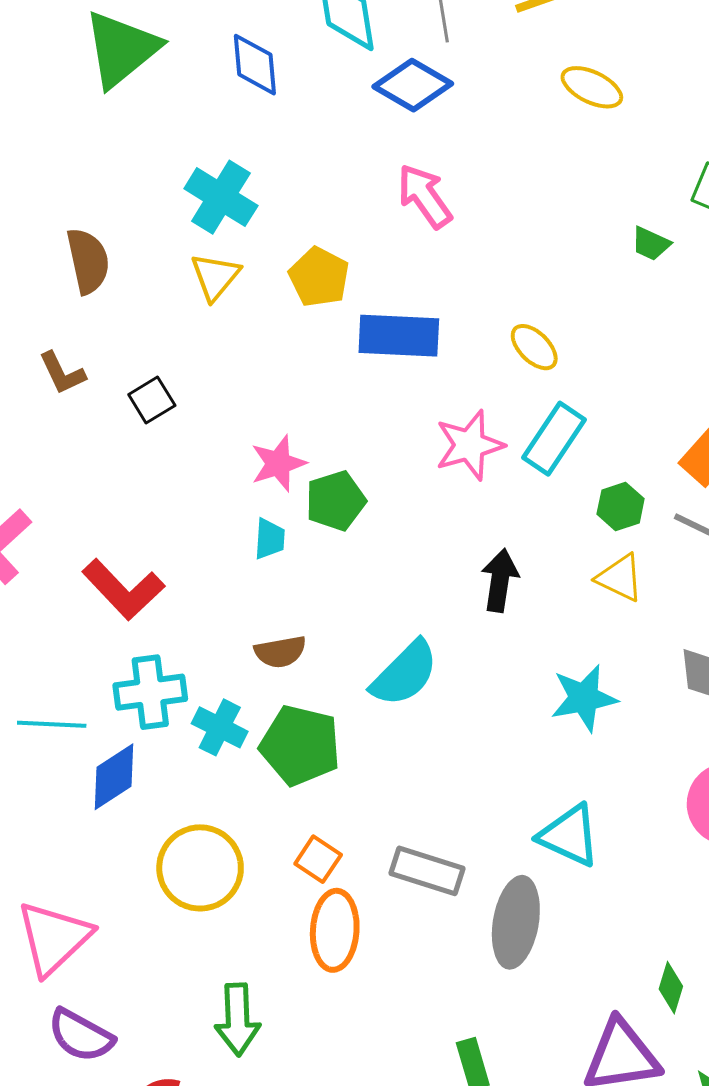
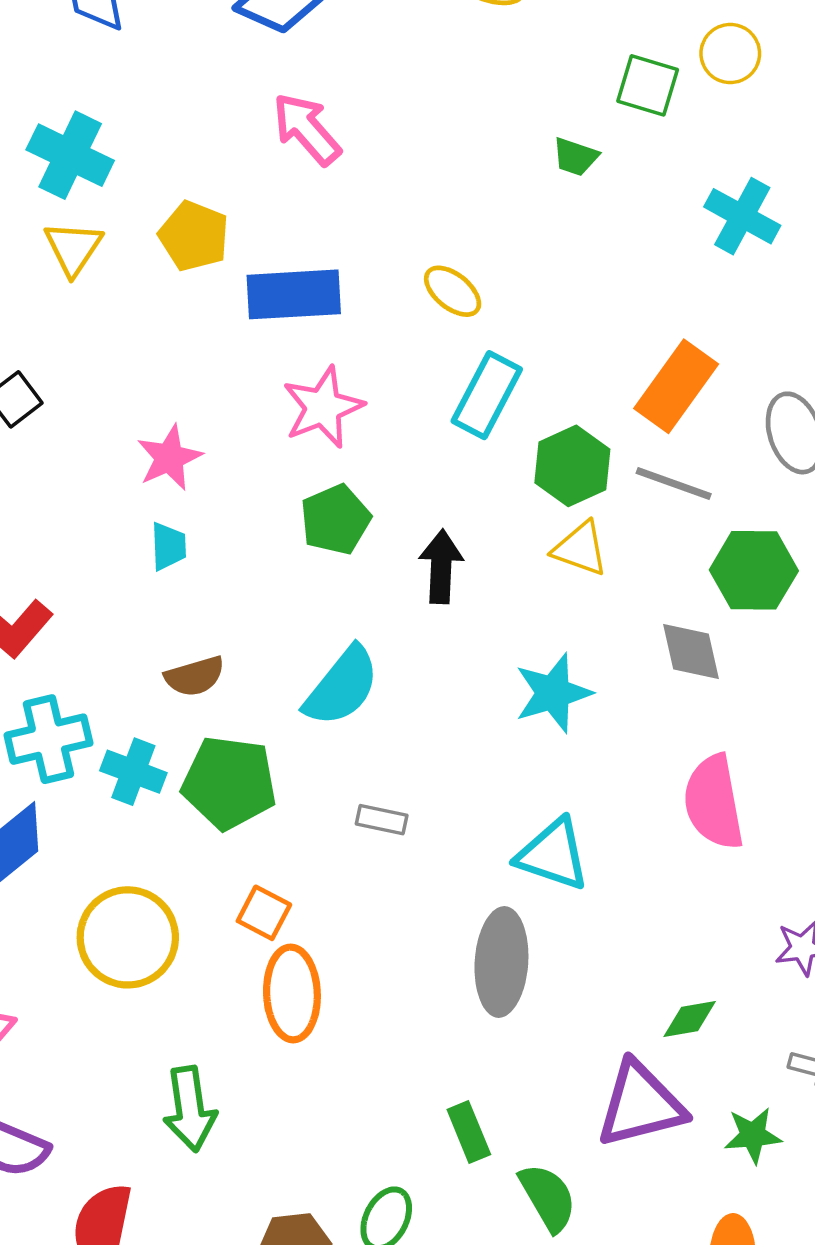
pink star: (470, 445) -> (323, 407), moved
green pentagon: (336, 501) -> (335, 520), moved
green hexagon: (621, 506) -> (572, 466), size x1.4
gray rectangle: (427, 871) -> (382, 820), moved, size x0.6
green diamond: (671, 988) -> (690, 1019), turned 69

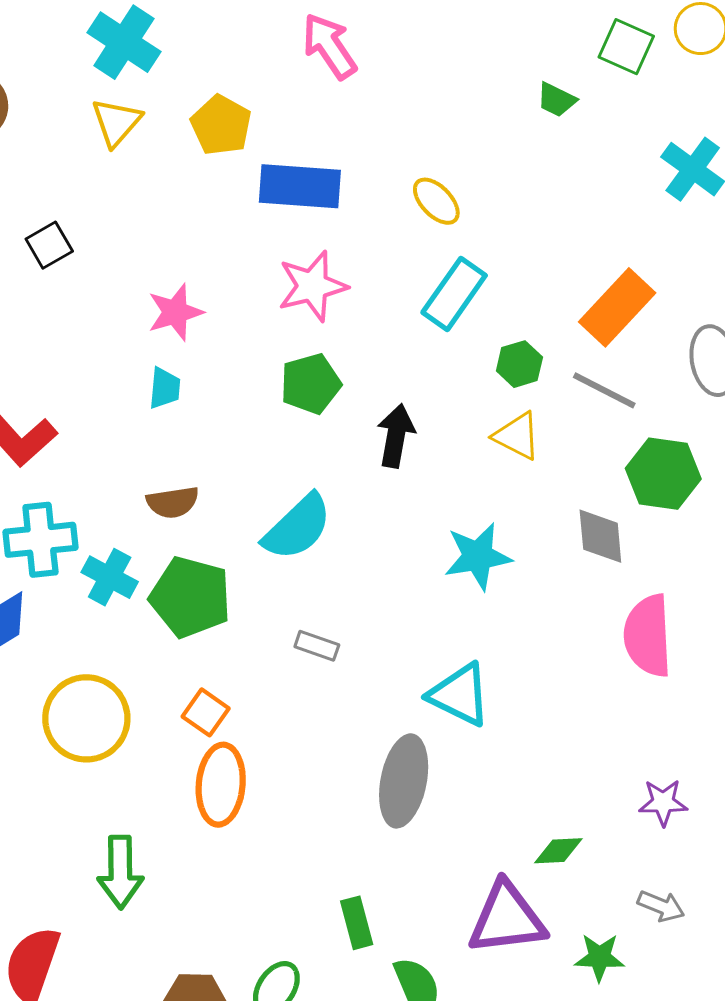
green hexagon: (572, 466) -> (519, 364), size x0.7
pink semicircle: (714, 802) -> (648, 636), moved

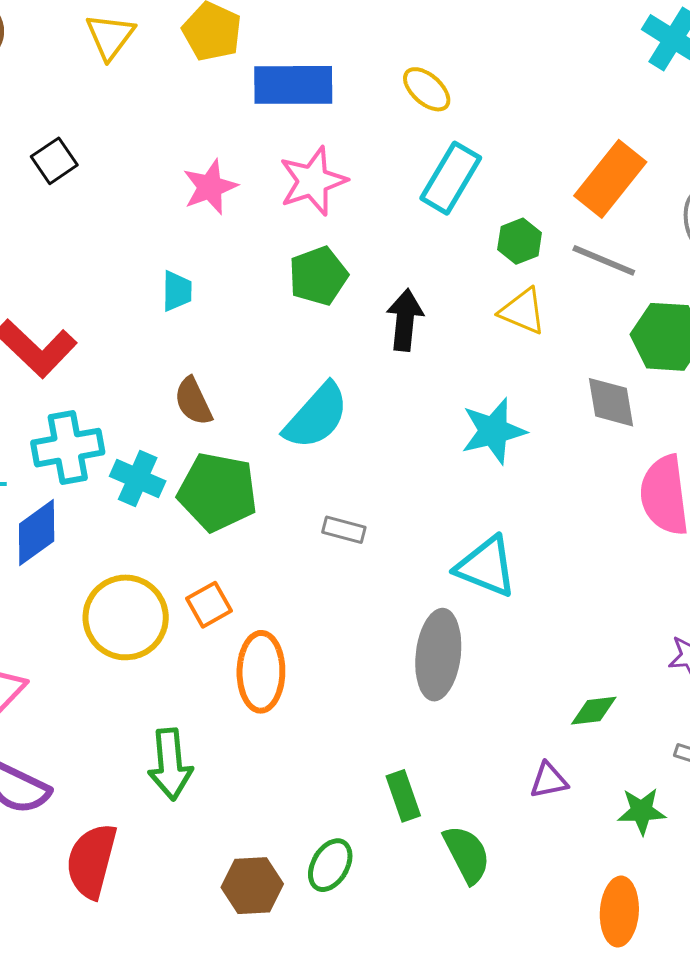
pink star: (175, 312) -> (210, 187), moved
brown semicircle: (173, 502) -> (193, 401), turned 78
orange square: (206, 712) -> (209, 605), moved, turned 30
purple triangle: (507, 919) -> (549, 780), size x0.5

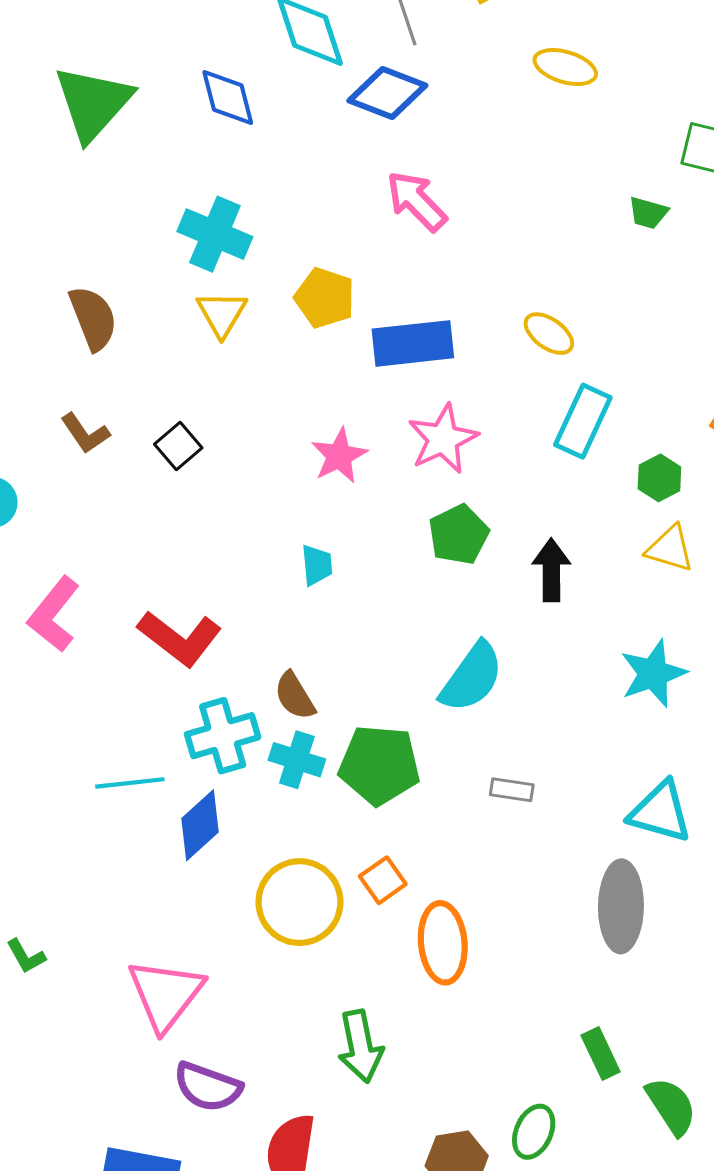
brown semicircle: (193, 401) -> (295, 696), moved

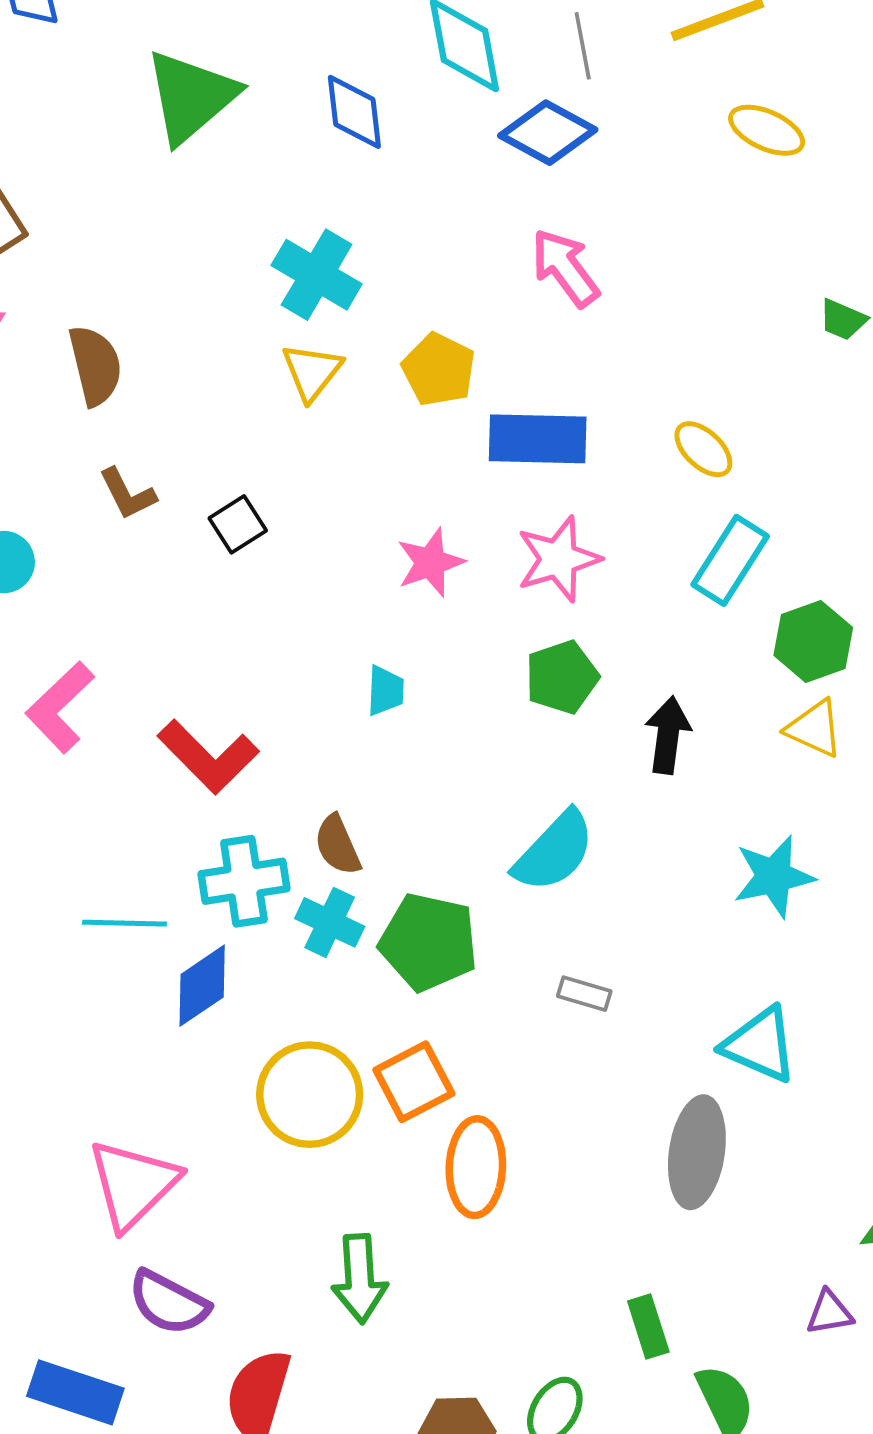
brown semicircle: (93, 318) -> (95, 365), moved
green hexagon: (659, 478) -> (813, 641), size x1.4
orange square: (383, 880) -> (414, 1082), size x1.4

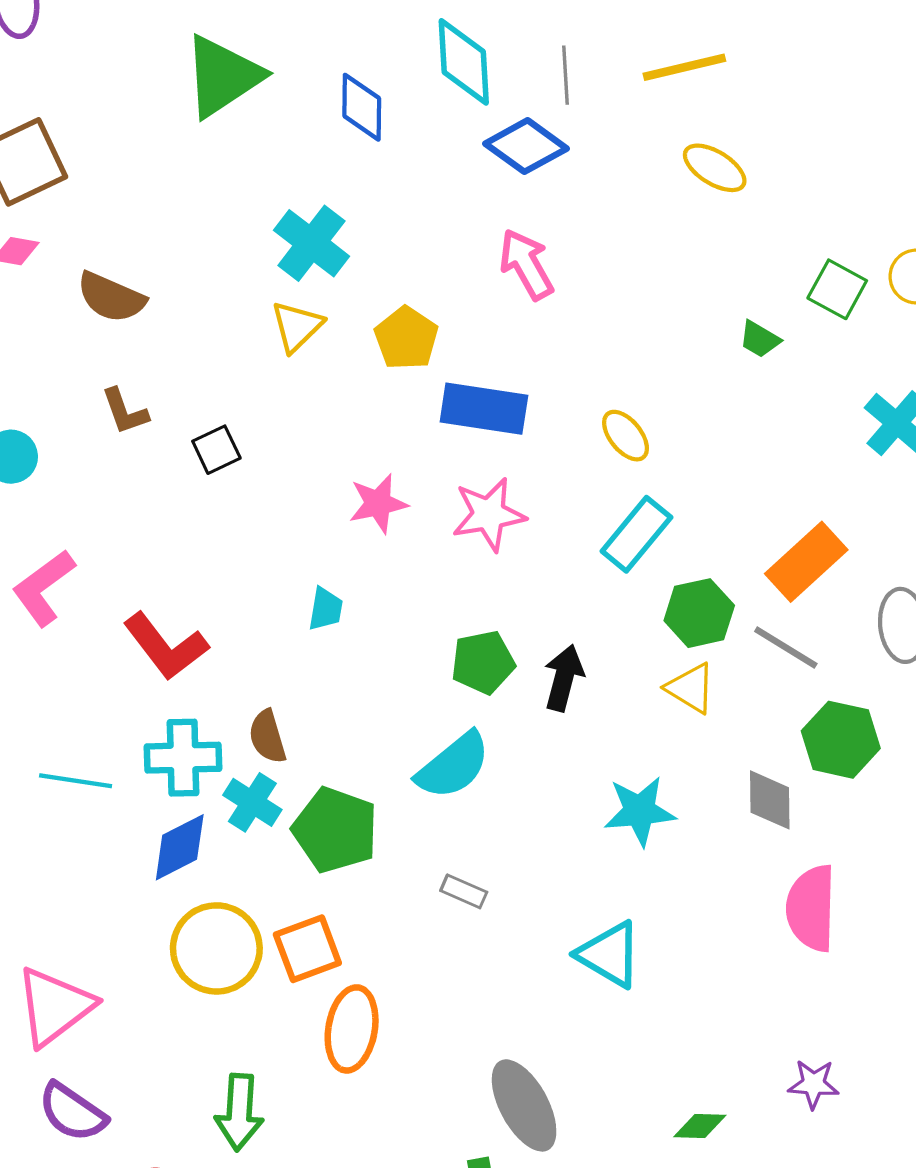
brown semicircle: (95, 365) -> (111, 297), turned 120
green pentagon: (562, 677) -> (483, 662), moved
blue diamond: (202, 986) -> (180, 847), moved
gray ellipse: (697, 1152) -> (524, 1105), moved, turned -44

